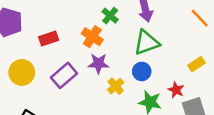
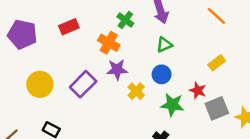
red rectangle: (49, 38) -> (69, 27), moved
green triangle: (147, 43) -> (164, 45), size x0.6

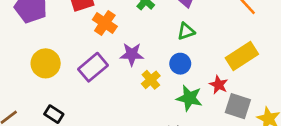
orange cross: (109, 43) -> (105, 23), moved
yellow rectangle: (217, 63) -> (242, 56), size x1.6
gray square: (217, 108) -> (238, 106), turned 35

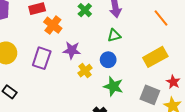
purple rectangle: (93, 67) -> (42, 58), turned -35
red star: (219, 85) -> (173, 82), moved

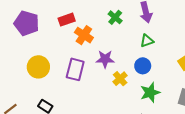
green star: (113, 86) -> (150, 92), turned -30

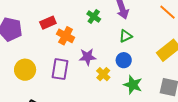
green star: (150, 92) -> (133, 85), turned -30

